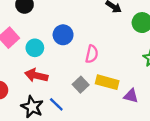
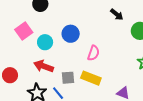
yellow rectangle: (107, 82) -> (91, 78), moved
gray square: (81, 85) -> (68, 78), moved, turned 32

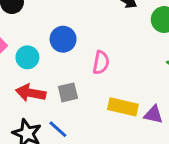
gray square: (68, 78) -> (68, 92), moved
yellow rectangle: (91, 78) -> (123, 107), moved

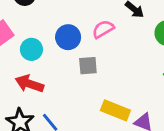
pink semicircle: (101, 63) -> (103, 29), moved, turned -140
gray square: (68, 92) -> (88, 66), moved

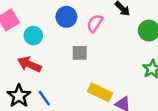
pink semicircle: (103, 29) -> (95, 23), turned -30
blue circle: (68, 37) -> (66, 17), moved

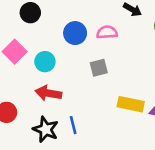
pink semicircle: (95, 23) -> (107, 32), turned 66
blue line: (44, 98) -> (73, 125), turned 35

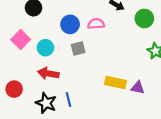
gray square: (99, 68) -> (78, 48), moved

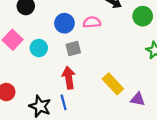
red arrow: (48, 73) -> (69, 78), moved, turned 72
yellow rectangle: (115, 82) -> (113, 84), turned 36
purple triangle: (138, 88) -> (138, 99), moved

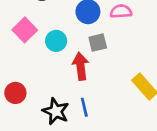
red arrow: (69, 78) -> (81, 66), moved

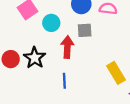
black star: (56, 111) -> (35, 58), moved

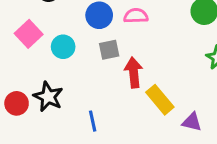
red arrow: (67, 47) -> (134, 72), moved

